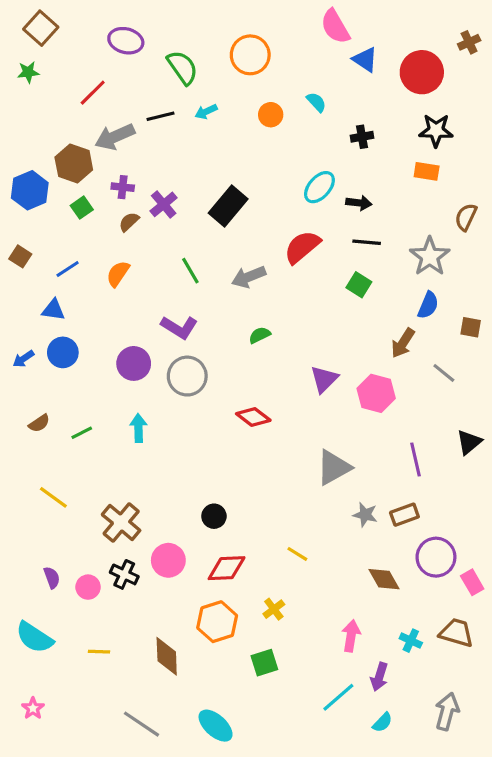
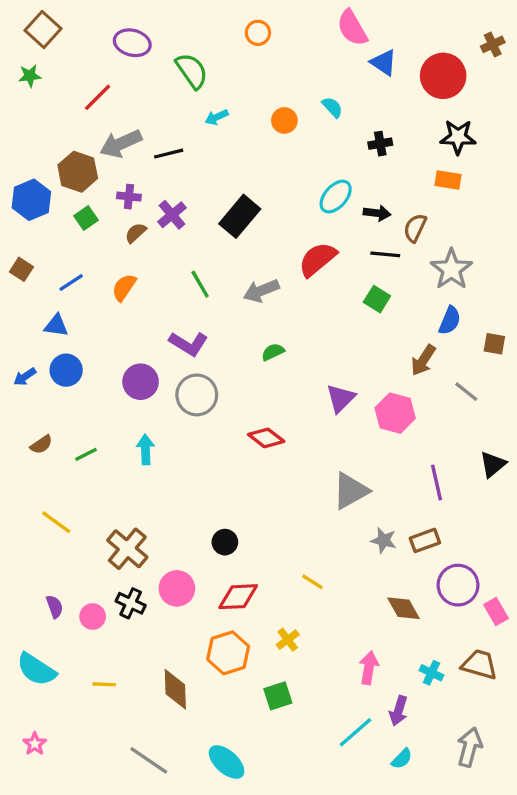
orange circle: (250, 55) -> (258, 33), moved, size x0.6
black line: (160, 116) -> (169, 154), moved
brown semicircle: (466, 217) -> (415, 228), moved

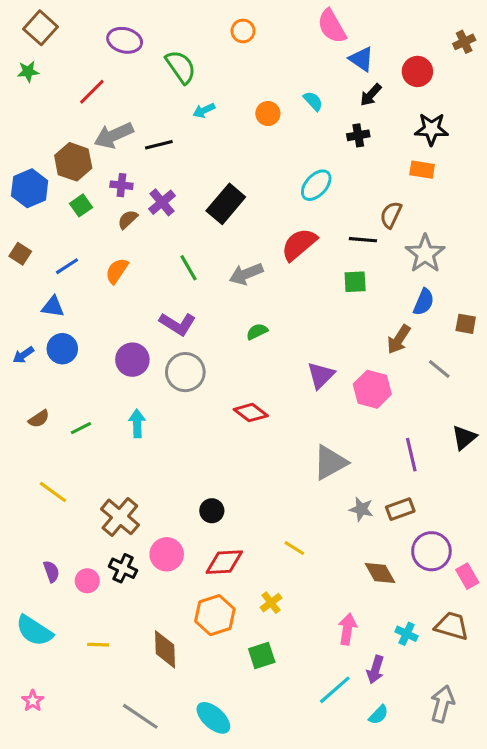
red circle: (443, 76) -> (417, 71), size x0.7
black arrow: (377, 213) -> (371, 95), moved, turned 125
green square: (377, 299) -> (355, 282), turned -35

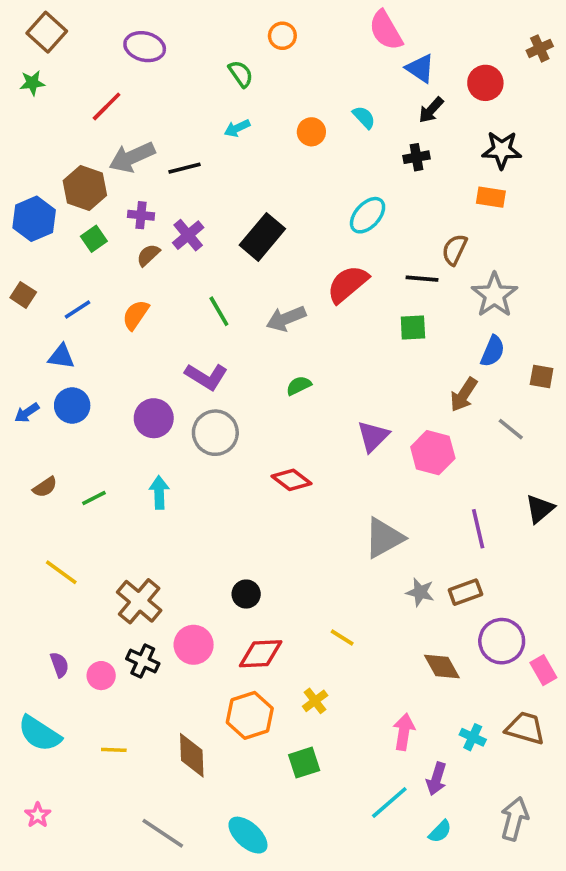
green semicircle: (181, 67) -> (241, 74), moved, size x0.7

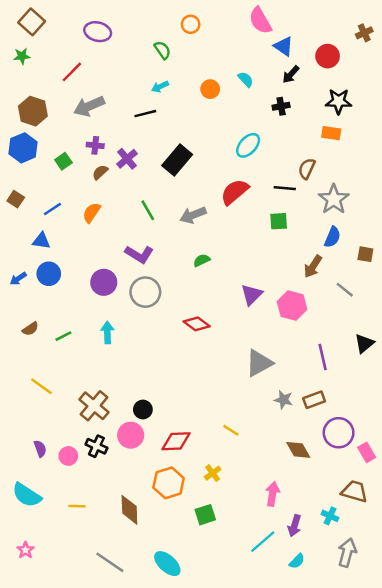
black line: (185, 168) -> (145, 114), moved
brown hexagon: (85, 188) -> (33, 111), moved
black circle: (246, 594) -> (143, 410), moved
cyan cross: (473, 737) -> (330, 516), moved

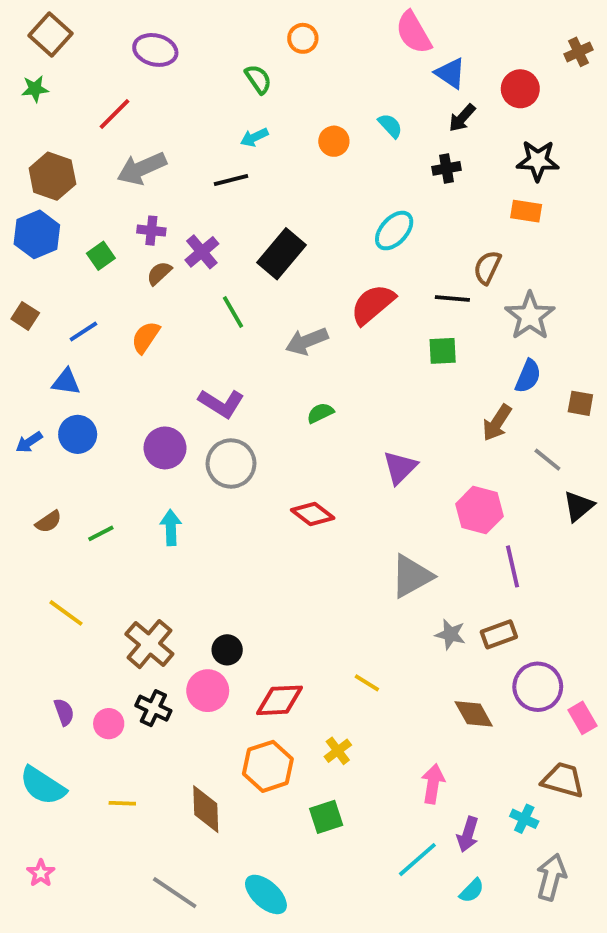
green line: (148, 210) -> (233, 312), moved
pink hexagon: (292, 306) -> (480, 510), moved
black triangle: (364, 343) -> (579, 506), moved

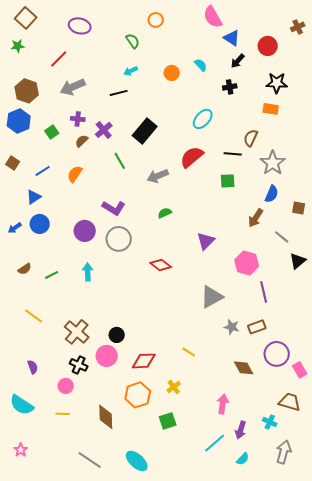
blue triangle: (66, 382) -> (34, 197), turned -42
pink circle: (109, 724) -> (66, 386), moved

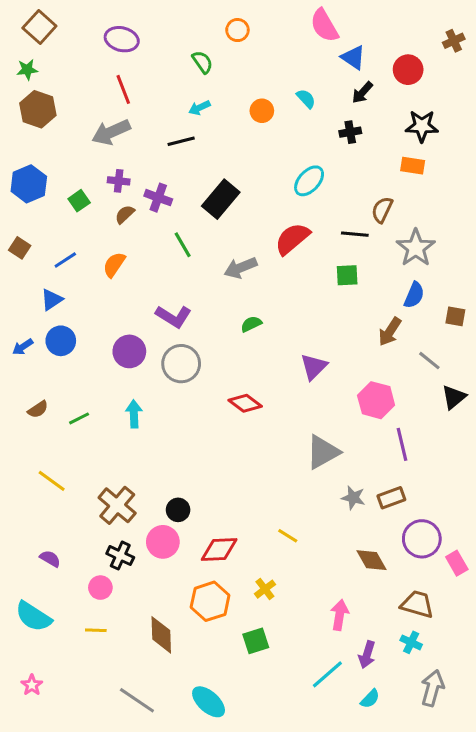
red line: (59, 59) -> (123, 89), moved, turned -66
brown hexagon: (27, 91) -> (38, 109), moved
purple cross: (104, 130) -> (158, 198), turned -30
purple semicircle: (33, 367) -> (50, 559), turned -40
brown trapezoid: (290, 402) -> (417, 604), moved

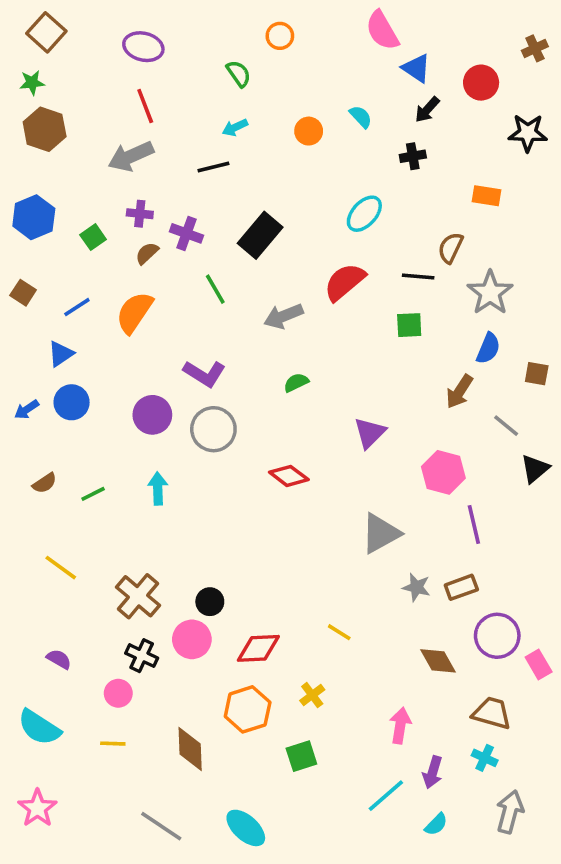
black star: (422, 126) -> (528, 133), moved
orange semicircle: (114, 265) -> (134, 312), size x1.4
pink star: (32, 685) -> (37, 808), size x1.5

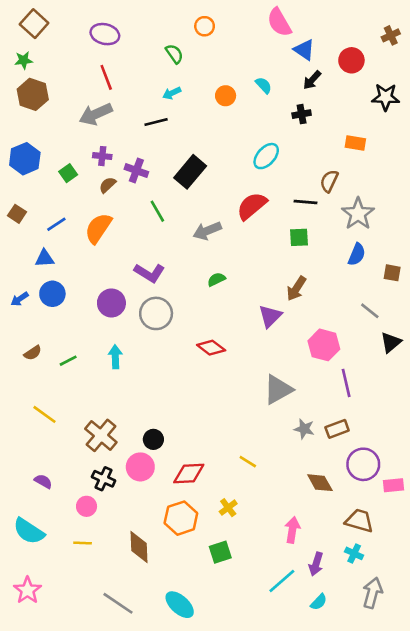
blue triangle: (61, 354) -> (45, 258), turned 30
brown arrow: (459, 391) -> (296, 289), moved
pink rectangle: (539, 665) -> (393, 485), turned -66

